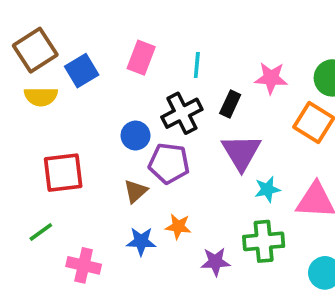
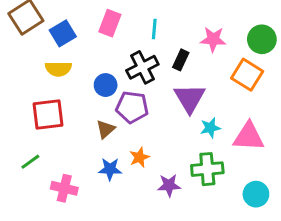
yellow semicircle: (41, 97) -> (58, 69), moved
orange star: (178, 226) -> (139, 157), turned -30

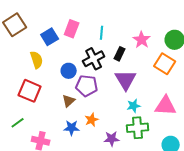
blue square: (63, 33) -> (50, 37), moved
pink star: (213, 39) -> (142, 40), turned 30
yellow semicircle: (58, 69) -> (37, 60), turned -108
red square: (48, 115) -> (30, 91), turned 30
cyan star: (210, 128) -> (134, 106), moved

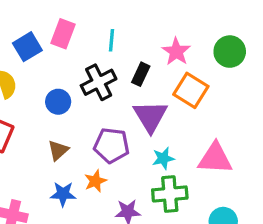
orange square: (165, 64) -> (191, 90), moved
purple pentagon: (87, 86) -> (112, 145), moved

